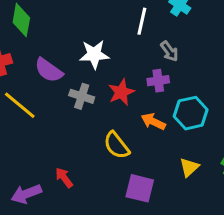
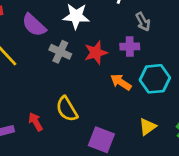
yellow semicircle: (117, 145) -> (67, 109), moved

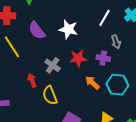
gray cross: (60, 52) -> (53, 65), moved
red arrow: (36, 122) -> (32, 80), moved

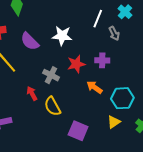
gray arrow: (116, 42) -> (114, 33), moved
cyan hexagon: (117, 85) -> (122, 98), moved

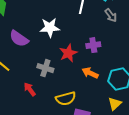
gray arrow: (114, 33) -> (111, 15), moved
yellow semicircle: (52, 106) -> (66, 99), moved, turned -66

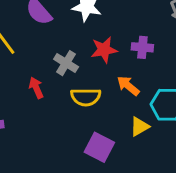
yellow semicircle: (66, 99) -> (86, 97), moved
yellow triangle: (115, 104) -> (140, 127), moved

